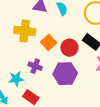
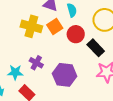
orange square: (49, 42) -> (55, 26), moved
red circle: (69, 48) -> (76, 34), moved

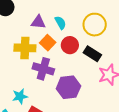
purple cross: (36, 63) -> (43, 69), moved, size x1.5

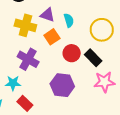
red circle: (70, 45) -> (72, 53), moved
yellow cross: (25, 48) -> (25, 25), moved
purple cross: (43, 69) -> (28, 59), moved

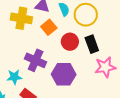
yellow circle: (102, 30) -> (86, 15), moved
black rectangle: (93, 58) -> (92, 44), turned 30
purple cross: (28, 59) -> (36, 60), moved

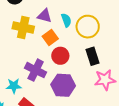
red circle: (70, 42) -> (60, 56), moved

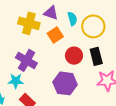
red circle: (60, 56) -> (74, 56), moved
purple cross: (36, 70) -> (26, 60), moved

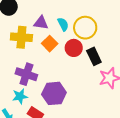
red circle: (74, 56) -> (74, 48), moved
purple hexagon: (65, 83) -> (54, 93), moved

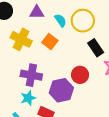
purple triangle: (41, 23) -> (37, 12), moved
yellow cross: (21, 37) -> (21, 39), turned 30
red circle: (74, 48) -> (80, 75), moved

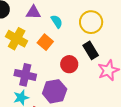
yellow circle: (83, 21) -> (91, 22), moved
red circle: (80, 75) -> (69, 64), moved

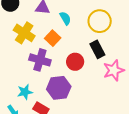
purple cross: (25, 75) -> (40, 60), moved

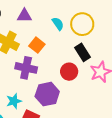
cyan semicircle: (65, 18) -> (58, 24), moved
red circle: (75, 62) -> (69, 72), moved

